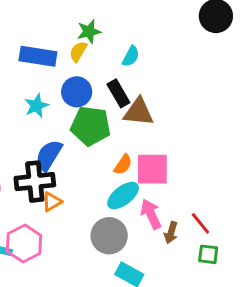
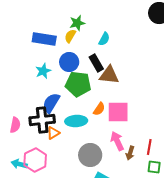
cyan ellipse: (123, 196) -> (76, 121), moved, turned 35
red line: (200, 223) -> (149, 147), turned 49

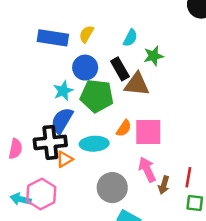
green star: (77, 23) -> (154, 56), moved
cyan star: (43, 71) -> (63, 91), moved

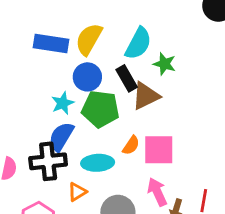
yellow semicircle: (86, 34) -> (89, 39), size x1.6
cyan semicircle: (130, 38) -> (138, 43), size x1.6
green star: (154, 56) -> (164, 64), turned 30
brown triangle: (137, 84) -> (146, 96), turned -32
orange triangle: (64, 159) -> (77, 192), moved

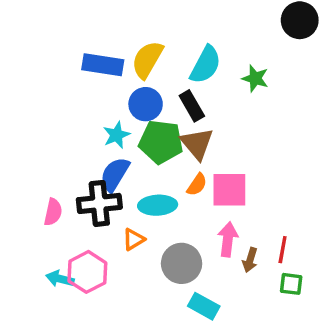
green star: (164, 64) -> (255, 78), moved
brown triangle: (146, 96) -> (197, 144), moved, turned -44
pink arrow: (157, 192) -> (228, 239), turned 32

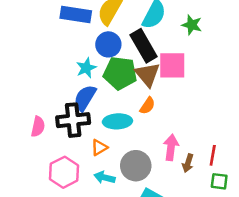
black rectangle: (192, 106) -> (144, 46), size x1.4
pink square: (229, 190) -> (172, 65), moved
cyan arrow: (60, 279) -> (104, 177), moved

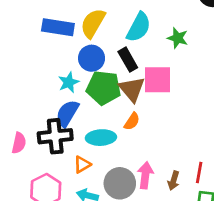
black rectangle: (144, 46) -> (128, 60), size x0.7
pink arrow: (171, 147) -> (145, 175), moved

